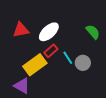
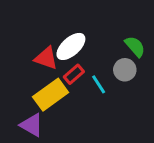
red triangle: (21, 30) -> (46, 58), moved, turned 30
gray circle: (83, 63) -> (125, 70), moved

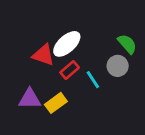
yellow rectangle: (51, 95) -> (56, 103), moved, size x0.7
purple triangle: (32, 125) -> (30, 99), moved, turned -30

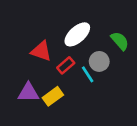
white ellipse: (67, 44) -> (77, 34), moved
gray circle: (118, 66) -> (99, 61), moved

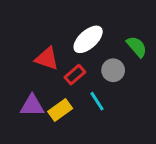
cyan line: (88, 74) -> (97, 101), moved

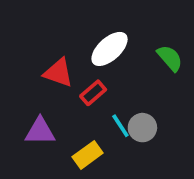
gray circle: (113, 70) -> (142, 128), moved
yellow rectangle: (60, 110) -> (88, 155), moved

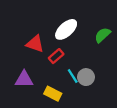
green semicircle: (170, 58) -> (103, 35), turned -91
yellow rectangle: (88, 155) -> (53, 94), turned 63

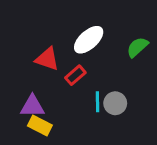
cyan line: (73, 76) -> (97, 102), turned 32
yellow rectangle: (53, 94) -> (40, 125), moved

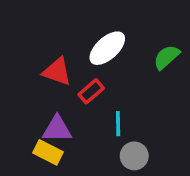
gray circle: (115, 103) -> (134, 156), moved
purple triangle: (32, 106) -> (57, 129), moved

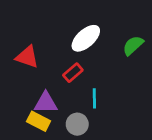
red triangle: (57, 72) -> (27, 57), moved
gray circle: (134, 156) -> (77, 124), moved

